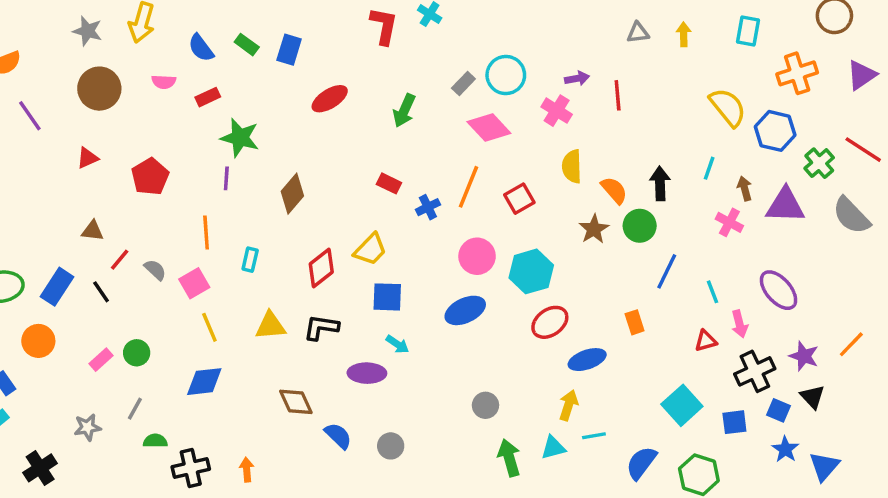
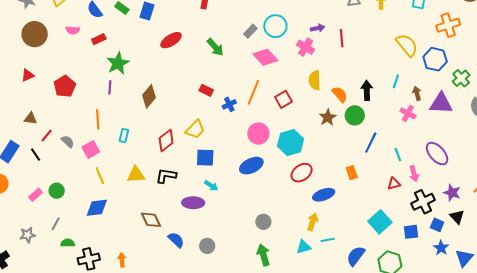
green arrow: (404, 111) -> (215, 47), turned -66
green star: (240, 138) -> (118, 63), turned 30
green arrow: (509, 458) -> (263, 255), moved

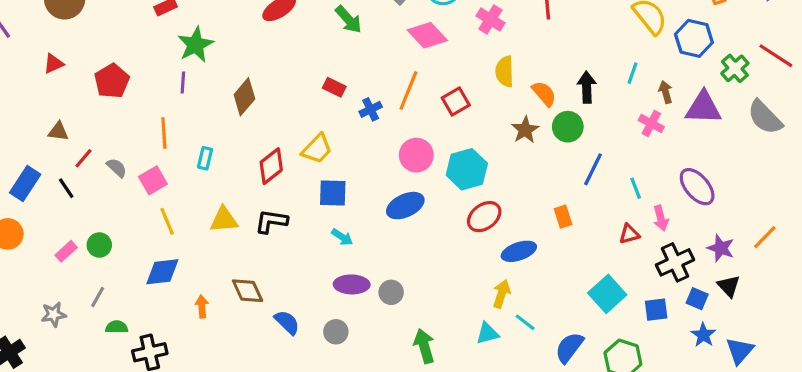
purple ellipse: (193, 203) -> (352, 284), moved
gray circle: (263, 222) -> (391, 292), moved
cyan line: (328, 240) -> (525, 322), turned 48
orange arrow: (122, 260) -> (202, 307), moved

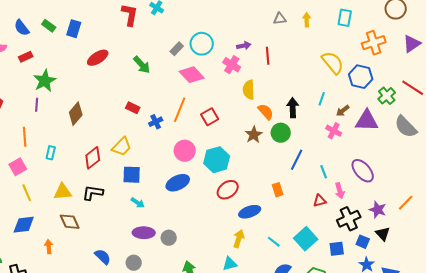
yellow semicircle: (505, 72) -> (249, 90), moved
brown arrow: (666, 92) -> (343, 111), turned -112
brown diamond: (248, 291) -> (70, 222), moved
cyan line: (525, 322) -> (274, 242), moved

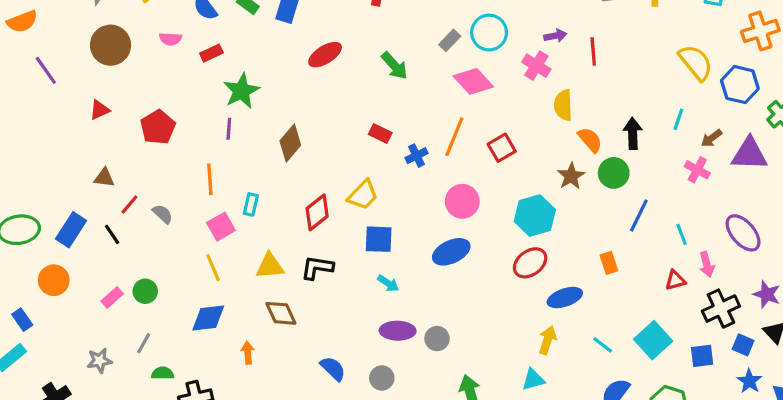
cyan hexagon: (217, 160) -> (535, 216), moved
pink square: (18, 167) -> (221, 227), moved

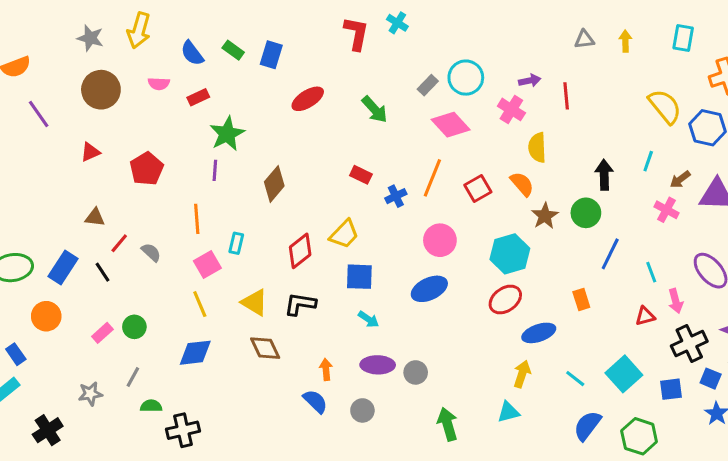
orange semicircle: (590, 140) -> (522, 184), moved
yellow triangle: (270, 266) -> (254, 303), turned 36
orange arrow: (248, 353) -> (326, 369), moved

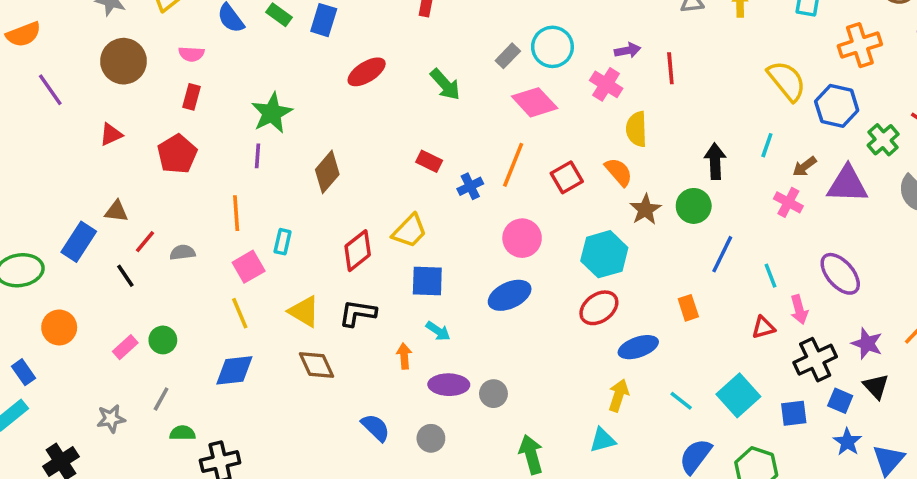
red rectangle: (198, 97) -> (191, 97), moved, turned -50
gray semicircle: (151, 252) -> (182, 252), turned -50
blue rectangle: (63, 268) -> (79, 242), moved
orange arrow: (326, 369) -> (404, 356), moved

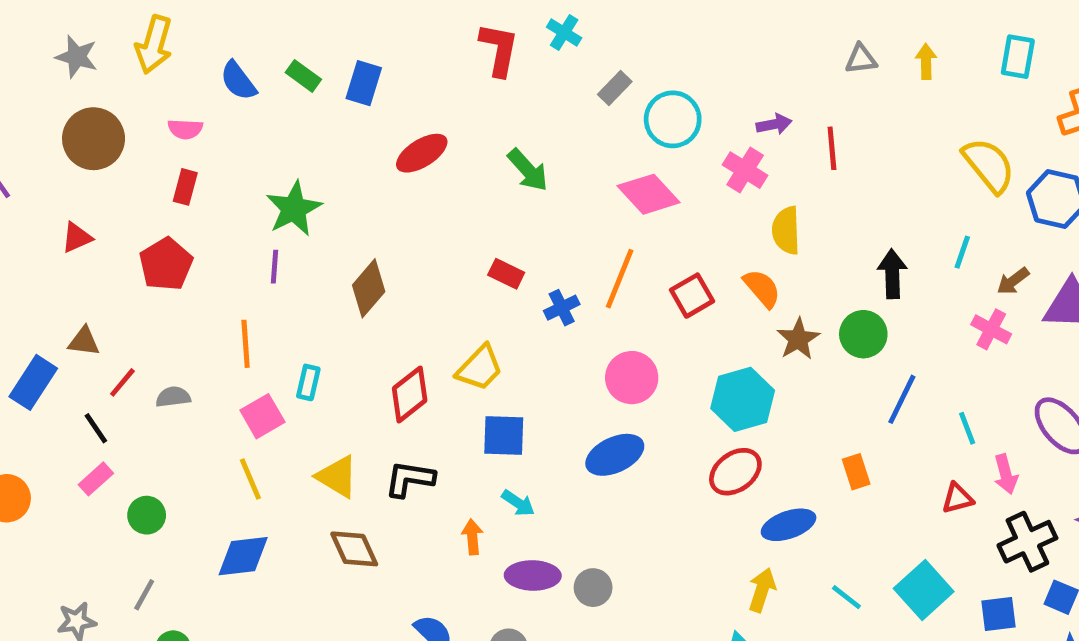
gray rectangle: (508, 56) -> (615, 88), moved
pink rectangle: (125, 347) -> (96, 479), moved

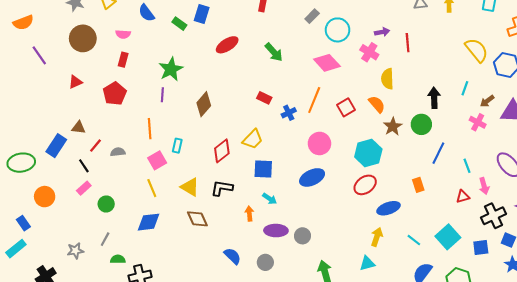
green rectangle: (303, 76) -> (179, 24), moved

